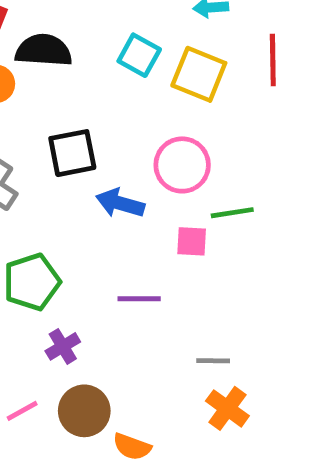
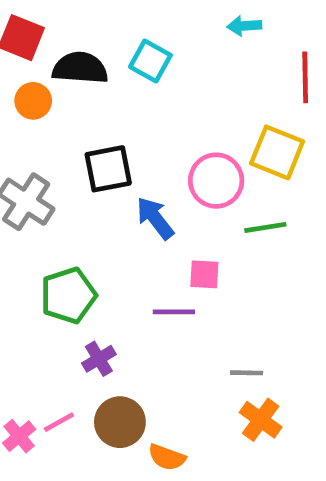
cyan square: (139, 55) -> (150, 61), moved
yellow square: (199, 74) -> (277, 152), moved
blue arrow: (120, 203) -> (155, 218), turned 36
pink square: (192, 241) -> (204, 274), moved

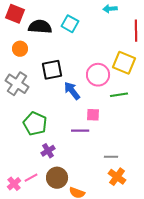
orange circle: (33, 101) -> (20, 49), moved
green pentagon: (68, 295) -> (35, 124), turned -30

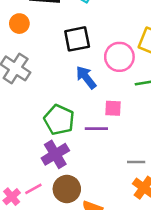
black square: (52, 70) -> (77, 39), moved
green pentagon: (35, 124) -> (59, 120), moved
purple cross: (48, 151) -> (55, 154), size x1.5

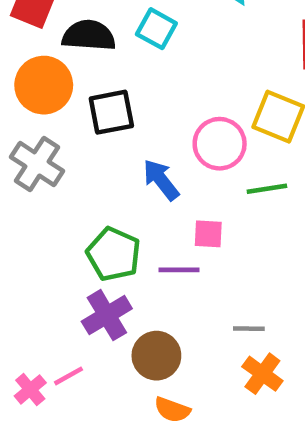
orange circle: (19, 24) -> (44, 85), size x1.6
black square: (77, 39) -> (111, 112), moved
brown circle: (67, 189) -> (156, 356), moved

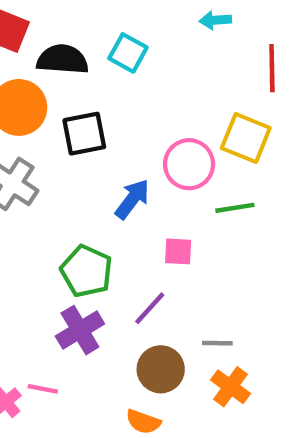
blue arrow: (161, 180) -> (132, 199), turned 75
purple line: (179, 270) -> (150, 308), moved, turned -48
brown circle: (156, 356) -> (161, 369), moved
pink line: (69, 376) -> (43, 389), turned 40

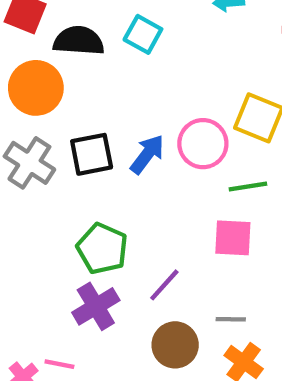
black square: (84, 134) -> (92, 154), moved
blue arrow: (132, 199) -> (147, 154), moved
pink square: (178, 251) -> (233, 238), moved, size x1.4

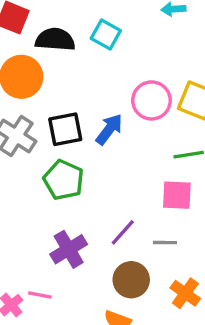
pink circle: (203, 144) -> (151, 100), moved
green pentagon: (102, 249) -> (64, 180), moved
gray line: (231, 319) -> (165, 243), moved

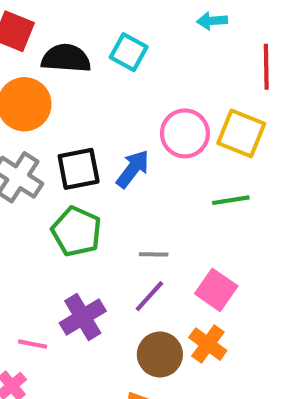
pink square: (177, 195) -> (216, 290), moved, turned 32
gray line: (165, 243) -> (154, 254), moved
orange cross: (185, 293) -> (208, 344), moved
pink line: (40, 295) -> (33, 344), moved

